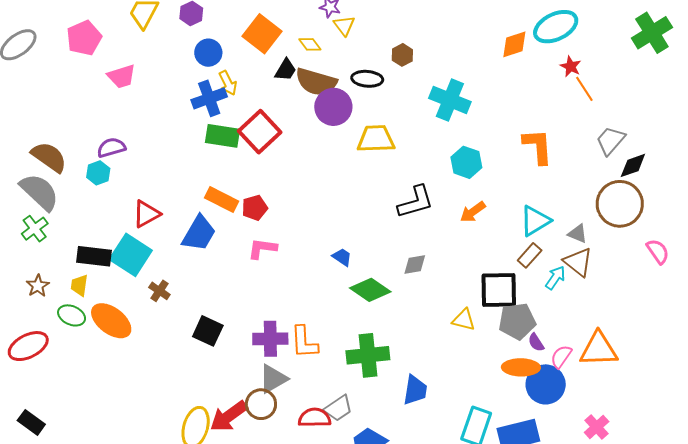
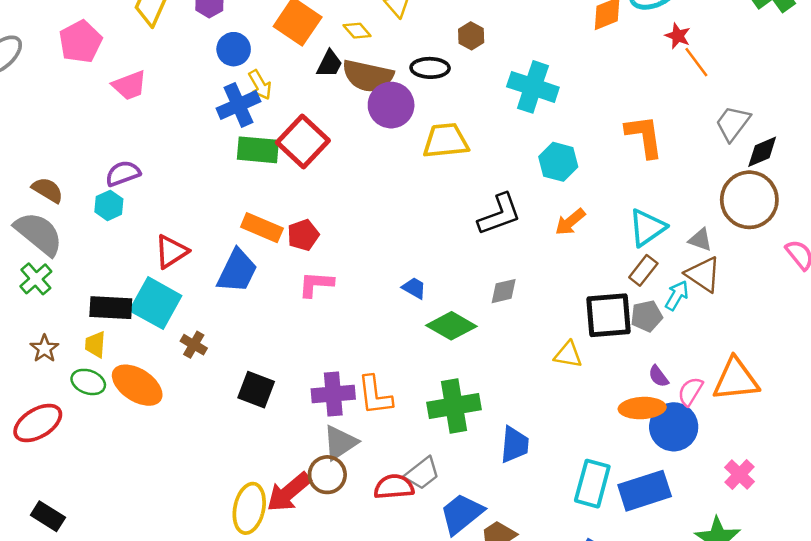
brown semicircle: (49, 157) -> (48, 190), size x0.7
gray pentagon: (517, 321) -> (647, 316), moved, size x0.7

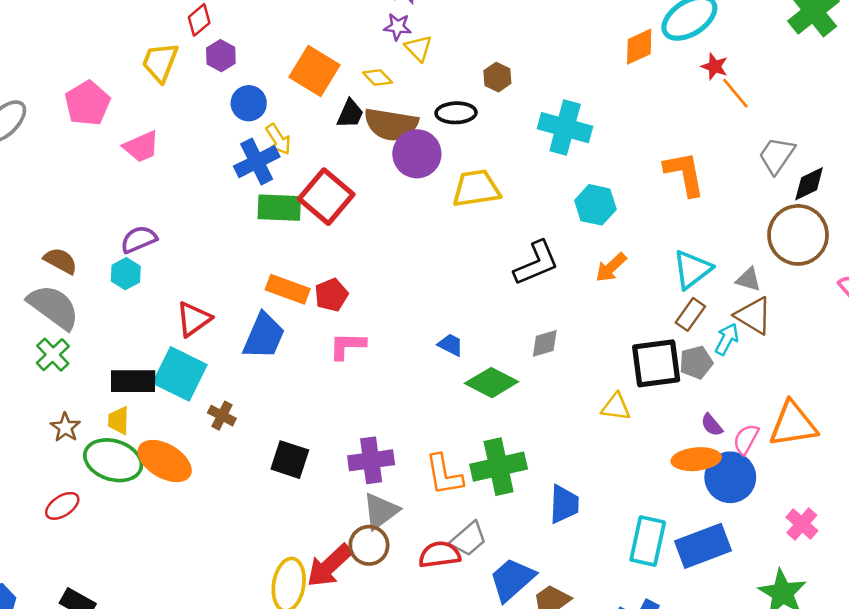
green ellipse: (88, 382) -> (113, 460), size x1.6
orange L-shape: (375, 395) -> (444, 475), moved
red ellipse: (38, 423) -> (62, 506), size x0.7

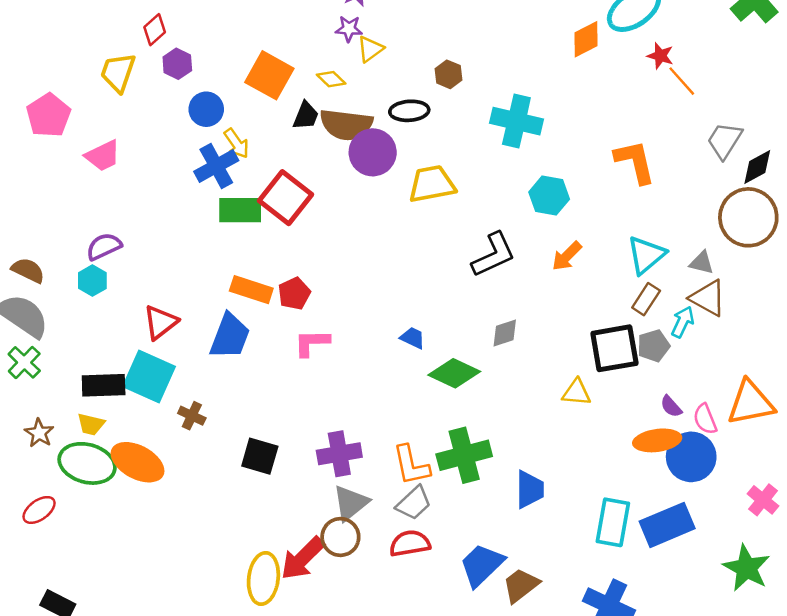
yellow triangle: (419, 48) -> (370, 49), turned 40
yellow trapezoid: (119, 420) -> (91, 424), turned -76
pink semicircle: (746, 439) -> (705, 419), turned -48
gray trapezoid: (469, 539) -> (414, 503), moved

